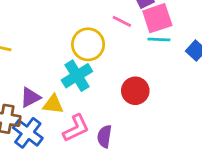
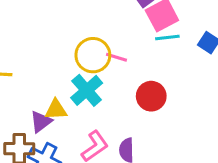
pink line: (122, 21) -> (117, 57), moved
yellow triangle: (53, 104) -> (56, 110), moved

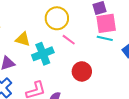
yellow circle: (93, 55) -> (57, 18), moved
yellow triangle: (56, 110) -> (23, 39), moved

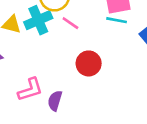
cyan cross: (43, 54) -> (38, 20), moved

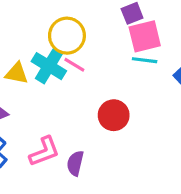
cyan cross: (38, 20) -> (49, 66), turned -32
pink line: (70, 23) -> (74, 65), moved

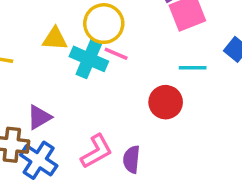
cyan line: (145, 60) -> (193, 68), moved
yellow triangle: (17, 73) -> (55, 39), moved

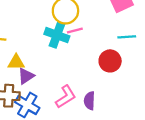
yellow triangle: (55, 39) -> (16, 62), moved
pink line: (116, 54) -> (75, 31), turned -35

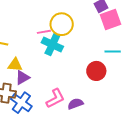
pink line: (75, 31) -> (44, 32), moved
purple semicircle: (89, 101) -> (75, 104), turned 63

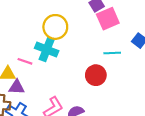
pink line: (44, 32) -> (25, 61), moved, turned 32
purple triangle: (22, 78) -> (17, 87), turned 35

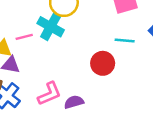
pink line: (25, 61) -> (24, 37), turned -40

